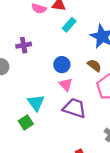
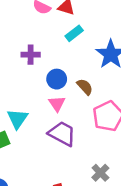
purple cross: (24, 45) -> (31, 55), moved
brown semicircle: (94, 65) -> (85, 87), moved

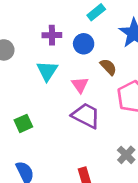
blue circle: (57, 79) -> (84, 44), moved
cyan triangle: (17, 119) -> (47, 71), moved

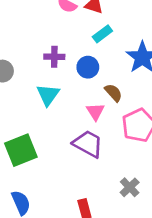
pink triangle: (80, 85) -> (95, 112), moved
green square: (23, 123) -> (21, 150), size x1.6

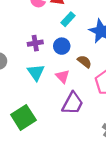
pink triangle: (95, 112) -> (63, 76), moved
purple trapezoid: (88, 144) -> (73, 103), turned 100

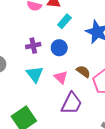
brown semicircle: (84, 62) -> (83, 72), moved

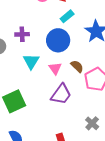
purple cross: (33, 46) -> (22, 34), moved
blue circle: (59, 48) -> (58, 40), size x1.5

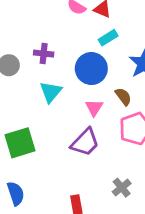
brown semicircle: (77, 66) -> (123, 97), moved
pink triangle: (55, 68) -> (94, 108), moved

